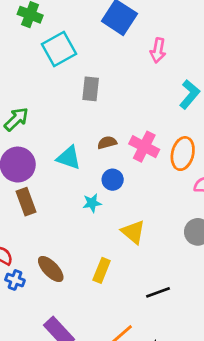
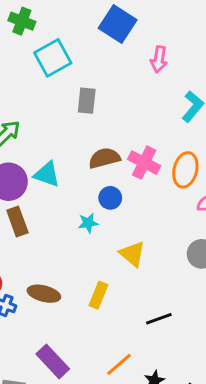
brown semicircle: (107, 143) -> (104, 158), size x1.5
cyan triangle: (69, 158) -> (47, 174), moved
brown ellipse: (51, 269) -> (44, 294), turned -32

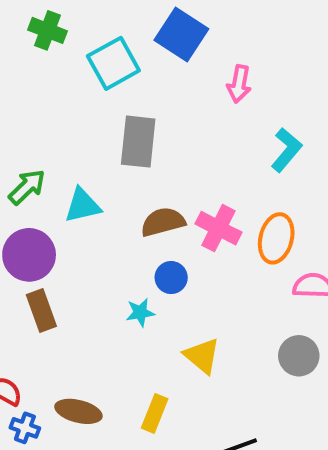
cyan square: (53, 58) -> (113, 63), moved
gray rectangle: (87, 101) -> (138, 142), size x1.4
cyan triangle: (47, 174) -> (83, 205), moved, turned -32

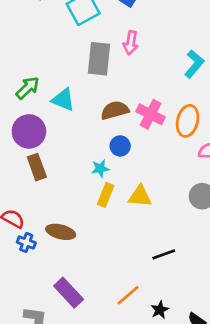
pink arrow: (239, 84) -> (131, 43), moved
cyan triangle: (83, 205) -> (63, 100), turned 35
yellow triangle: (202, 356) -> (140, 196), turned -35
yellow rectangle: (155, 413) -> (106, 195), moved

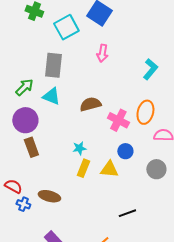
gray rectangle: (99, 59) -> (53, 65), moved
pink cross: (151, 114) -> (118, 120), moved
blue circle: (120, 146) -> (125, 151), moved

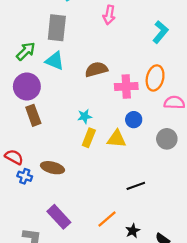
pink cross: (118, 120) -> (126, 86), turned -30

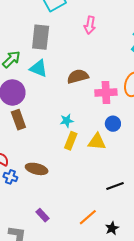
purple rectangle: (59, 217) -> (43, 215), size x0.6

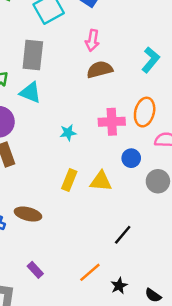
brown semicircle: (78, 76) -> (100, 70), moved
cyan star: (67, 121) -> (68, 133), moved
blue circle: (113, 124) -> (131, 158), moved
black line: (115, 186) -> (123, 235), turned -30

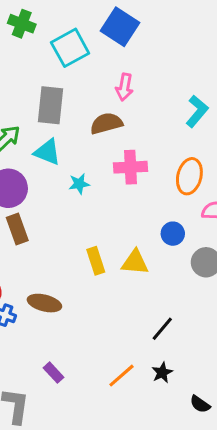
brown semicircle: (100, 70) -> (106, 123), moved
pink cross: (112, 122) -> (131, 167), moved
cyan star: (68, 133) -> (79, 184), moved
yellow rectangle: (69, 180) -> (96, 261), turned -40
black star: (119, 286) -> (162, 373), moved

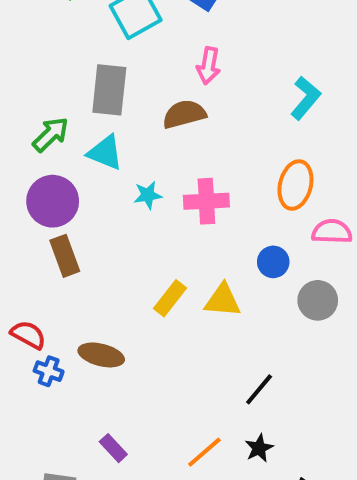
pink cross: (131, 167) -> (206, 201), moved
yellow rectangle: (96, 261) -> (170, 298), turned 56

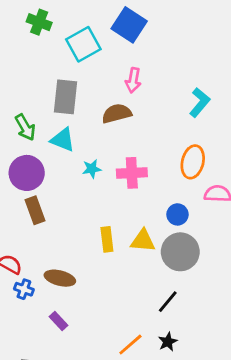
green arrow: (51, 134) -> (25, 127), turned 104
yellow rectangle: (170, 298) -> (107, 239), turned -45
gray circle: (318, 300) -> (180, 252), moved, size x1.4
purple rectangle: (113, 448) -> (58, 321), moved

